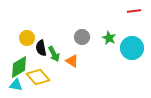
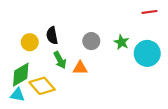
black semicircle: (41, 48) -> (52, 35), moved
orange triangle: (72, 61) -> (80, 68), turned -32

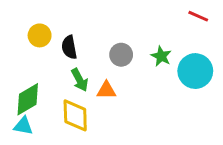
red line: (149, 12) -> (198, 16), turned 32
yellow circle: (30, 42) -> (40, 35), moved
yellow diamond: (42, 86) -> (75, 115), moved, turned 40

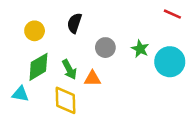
black semicircle: (69, 47) -> (74, 23), moved, turned 30
green diamond: (28, 99) -> (38, 67), moved
cyan triangle: (23, 126) -> (20, 94), moved

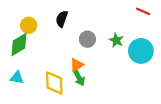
green diamond: (38, 67) -> (19, 45), moved
green arrow: (69, 69) -> (79, 78), moved
orange triangle: (92, 78) -> (77, 65), turned -32

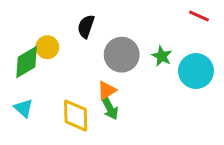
yellow circle: (29, 25) -> (47, 47), moved
gray circle: (87, 39) -> (122, 55), size x1.5
cyan triangle: (17, 78) -> (24, 108), turned 32

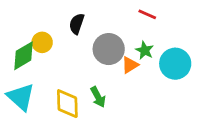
red line: (199, 16) -> (147, 14), moved
orange triangle: (107, 90) -> (130, 65), moved
cyan triangle: (24, 108) -> (21, 97), size x1.6

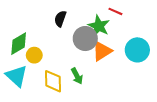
yellow circle: (42, 42) -> (34, 55), moved
green star: (145, 50) -> (99, 26), moved, size x1.5
orange triangle: (130, 65) -> (102, 51), size x1.5

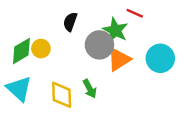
yellow circle: (34, 55) -> (41, 49), moved

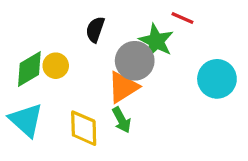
orange triangle: (119, 60) -> (123, 87), moved

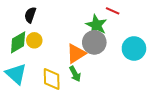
black semicircle: (95, 29) -> (30, 15), moved
gray circle: (135, 61) -> (94, 42), moved

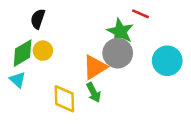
cyan triangle: (16, 74) -> (17, 80), moved, size x0.6

